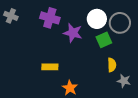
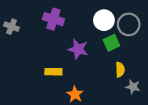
gray cross: (11, 16) -> (12, 27), moved
purple star: (73, 33) -> (78, 49), moved

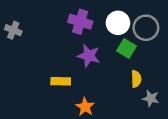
purple cross: (53, 19) -> (80, 22), moved
green square: (111, 43) -> (126, 48), turned -35

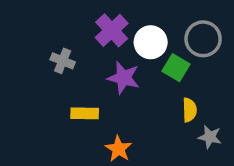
purple cross: (80, 22) -> (112, 30), turned 30
white circle: (118, 23) -> (151, 42), moved
gray cross: (13, 30) -> (63, 61), moved

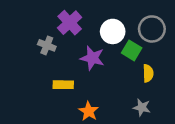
purple cross: (112, 30) -> (70, 23), moved
yellow semicircle: (190, 110) -> (148, 73), moved
gray star: (210, 137) -> (142, 107), moved

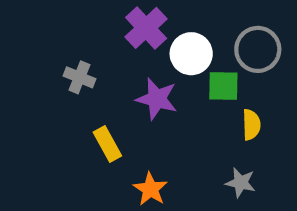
purple cross: (70, 23) -> (146, 28), moved
green square: (132, 50) -> (223, 86), turned -30
yellow rectangle: (63, 85) -> (107, 144), turned 60

